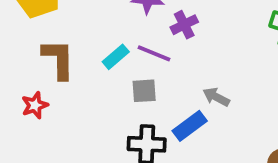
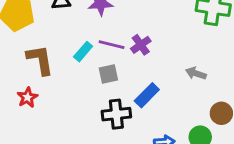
purple cross: (184, 25) -> (141, 45), moved
gray arrow: (216, 97) -> (196, 73), moved

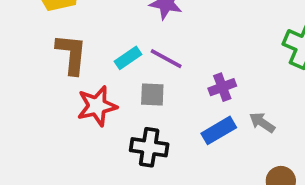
purple cross: (141, 45) -> (222, 87), moved
blue rectangle: (147, 95) -> (219, 130), moved
red star: (27, 97) -> (97, 106), moved, size x1.5

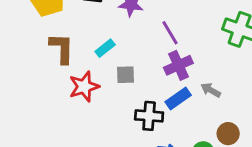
purple line: (166, 59) -> (170, 33), moved, turned 35
purple cross: (222, 87) -> (178, 65), size x1.4
black cross: (149, 147) -> (149, 116), moved

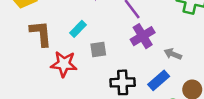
red star: (84, 87) -> (64, 64), turned 30
blue rectangle: (178, 98) -> (159, 80), moved

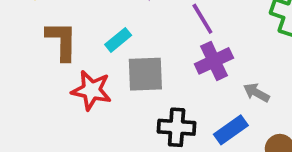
gray square: (98, 49) -> (145, 74), size x1.5

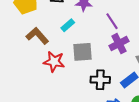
cyan rectangle: (118, 40) -> (68, 25), moved
brown L-shape: (62, 41) -> (37, 36), turned -40

